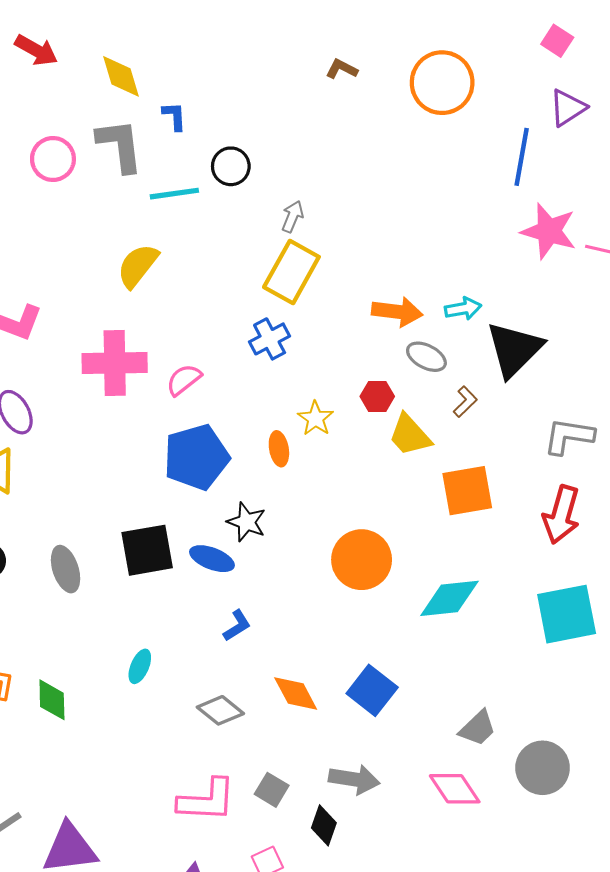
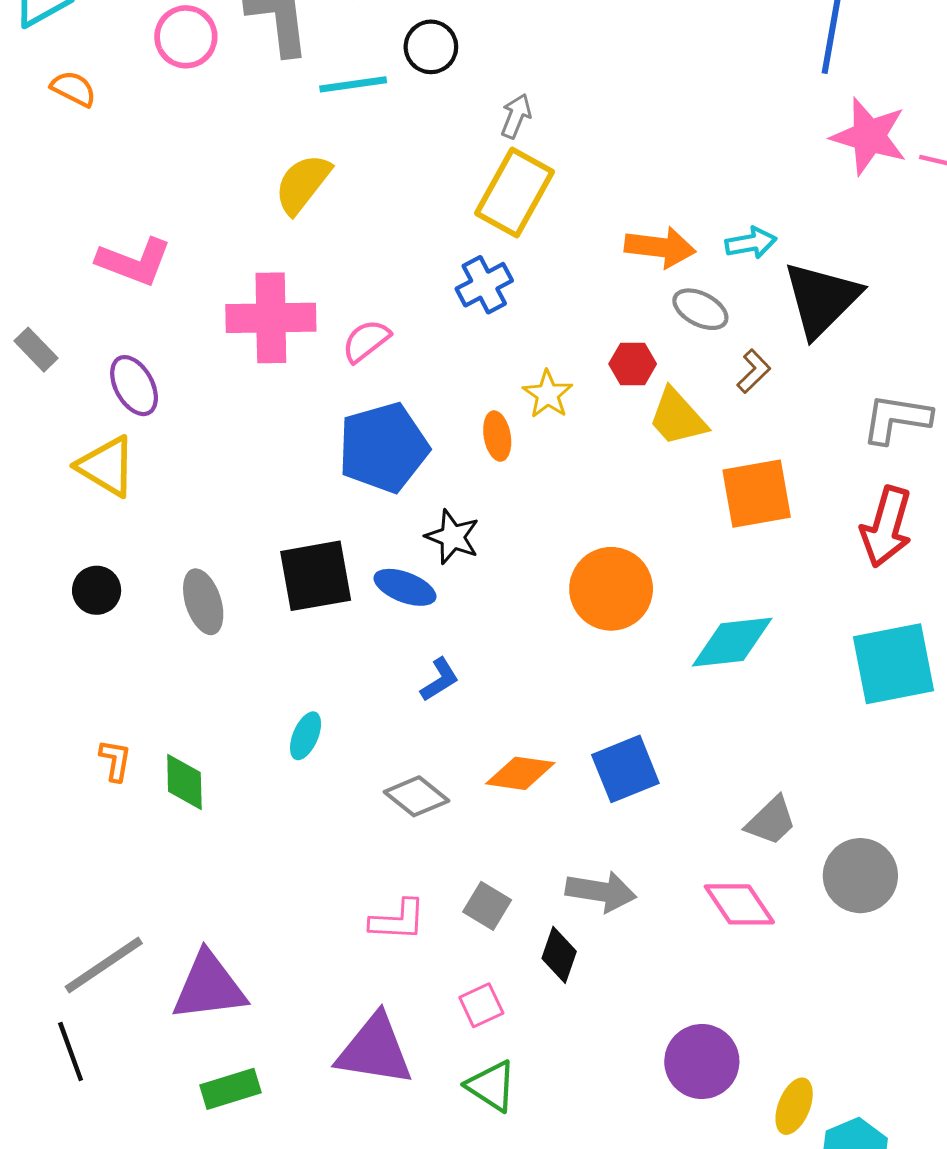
blue square: (372, 690) -> (625, 769), turned 30
orange diamond: (296, 694) -> (520, 773), turned -54
pink L-shape: (207, 800) -> (398, 920), size x0.7

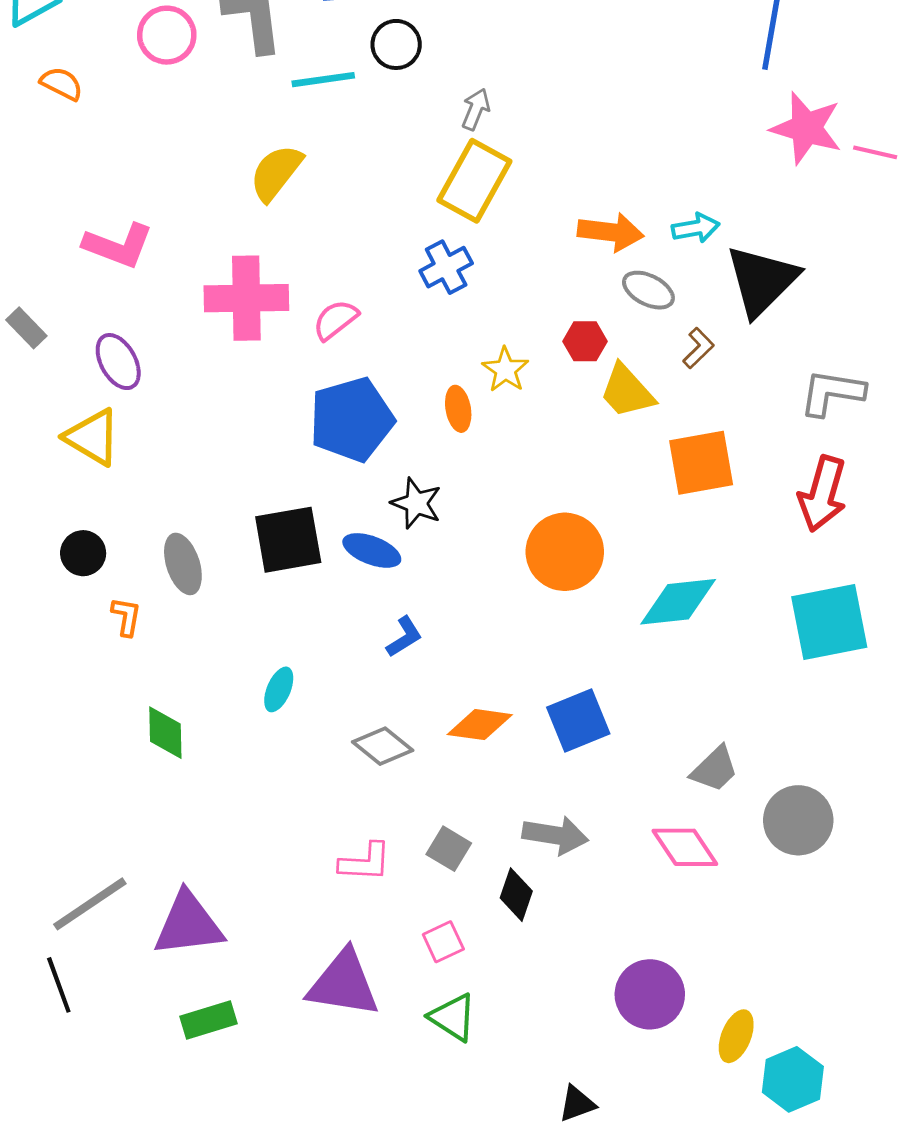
orange L-shape: (115, 760) -> (126, 617), moved

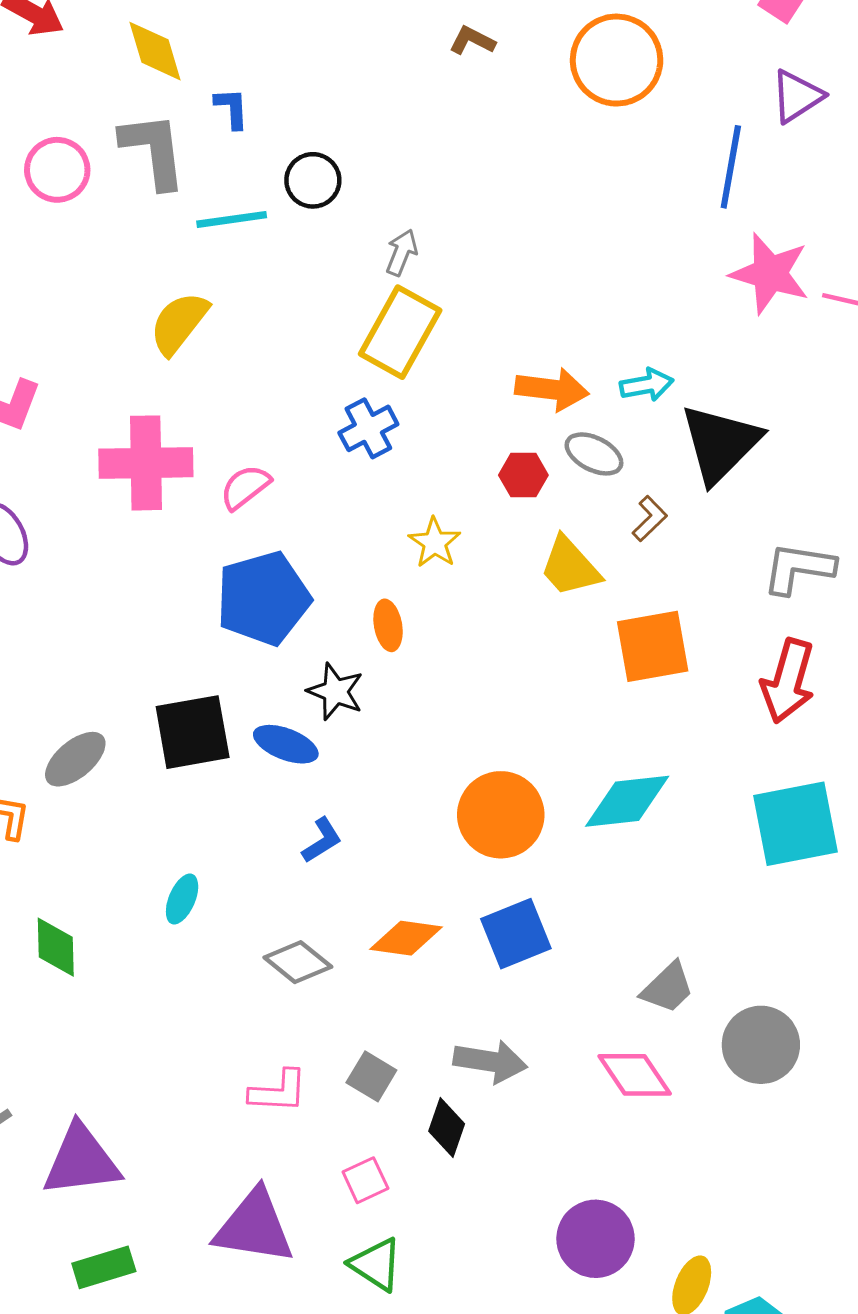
red hexagon: (585, 341) -> (523, 475), moved
orange ellipse: (458, 409) -> (388, 625), moved
orange circle: (565, 552) -> (501, 815), moved
gray ellipse: (183, 564) -> (75, 759), turned 68

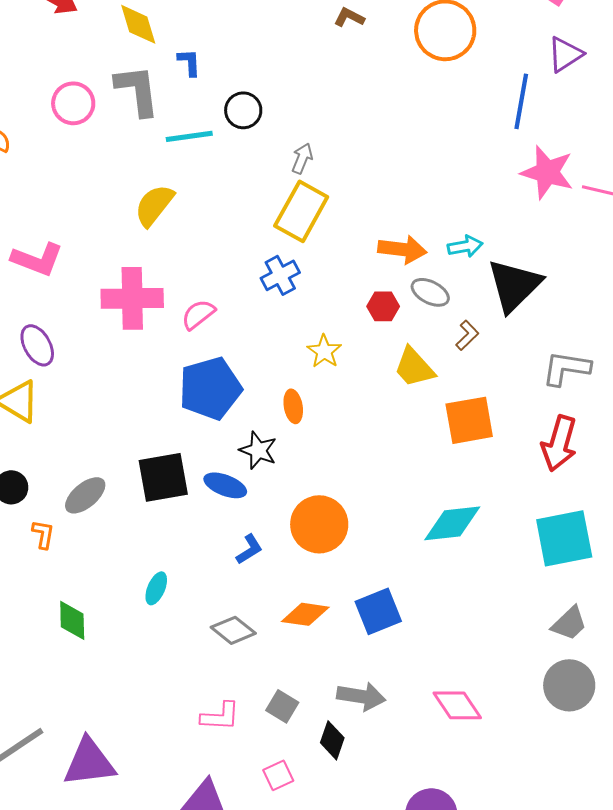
orange circle: (501, 815) -> (319, 524), moved
gray trapezoid: (668, 988) -> (569, 623), moved
gray circle: (761, 1045) -> (569, 685), moved

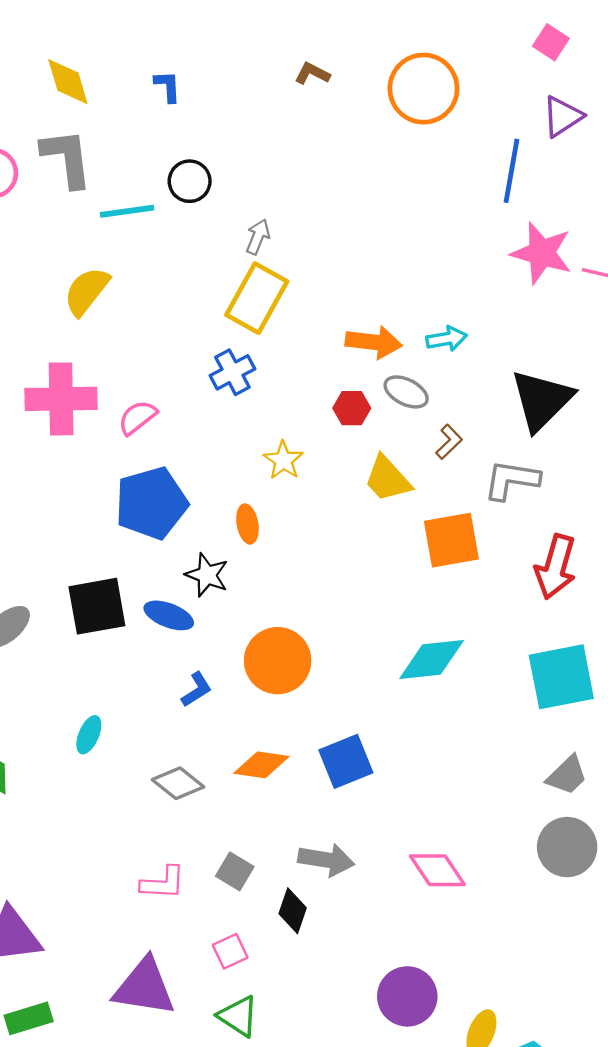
blue L-shape: (189, 62) -> (168, 86), moved
black triangle: (514, 285) -> (542, 400), moved
gray L-shape: (566, 368) -> (512, 480), moved

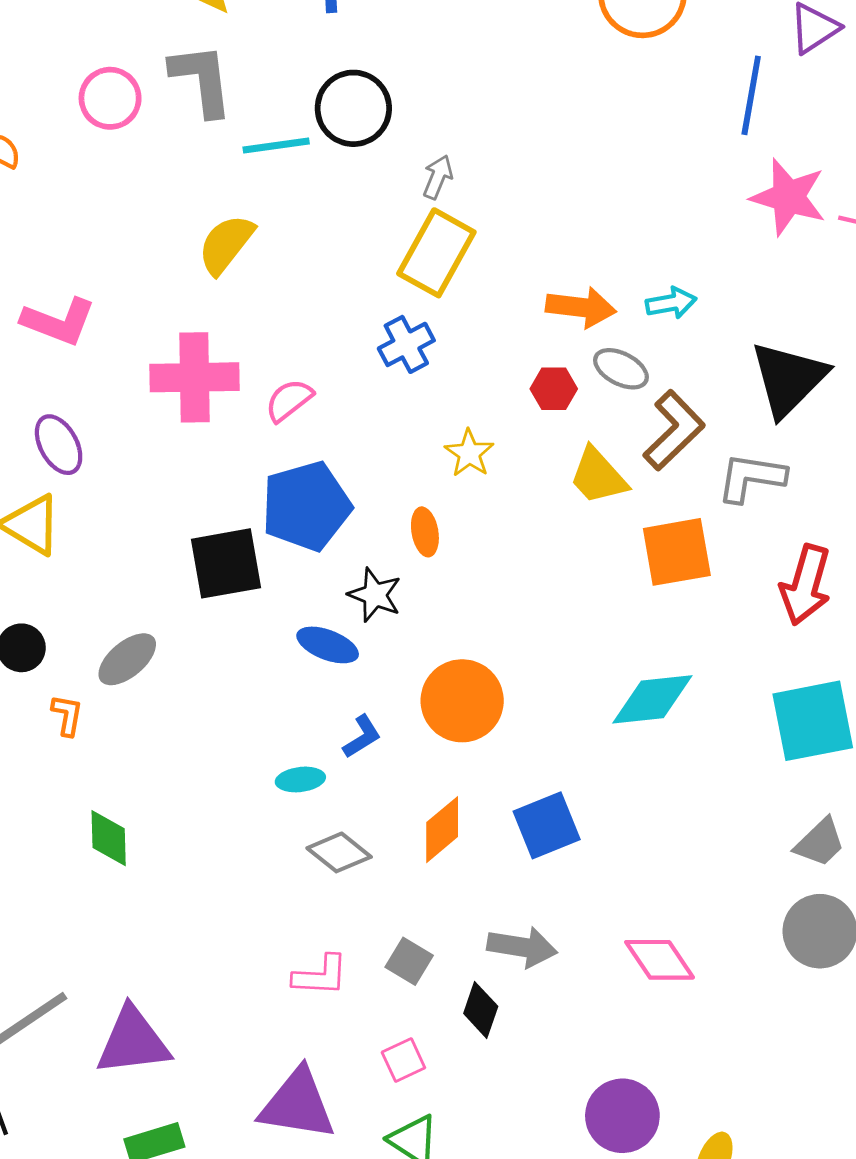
black circle: (190, 181) -> (353, 108), size x1.4
brown L-shape: (449, 442) -> (674, 430), size x1.8
black square: (97, 606) -> (226, 563), moved
cyan ellipse: (89, 735) -> (300, 779), moved, turned 60
orange diamond: (261, 765) -> (442, 830), turned -48

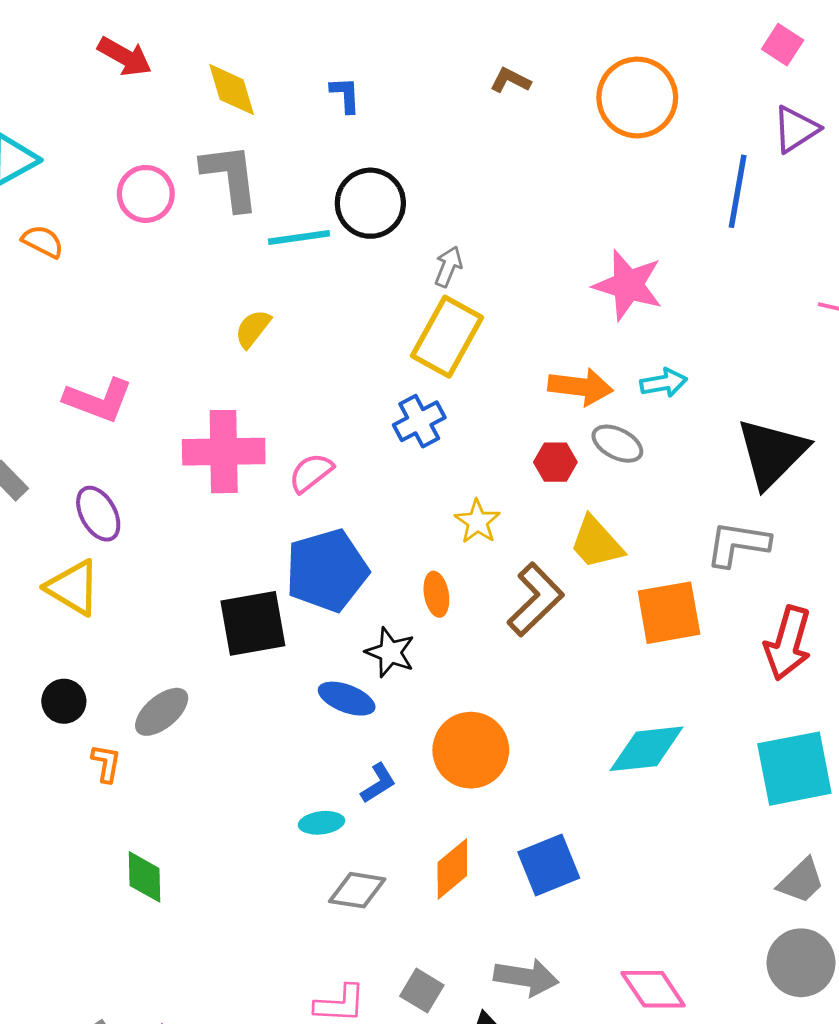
pink star: (788, 197) -> (628, 285), moved
yellow semicircle: (226, 244) -> (253, 329), size x0.7
brown L-shape: (674, 430) -> (536, 600), moved
gray diamond: (339, 852) -> (357, 890), turned -30

